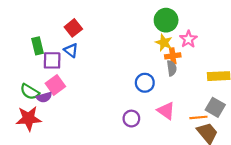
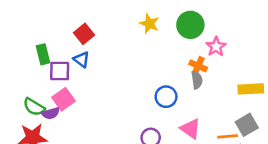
yellow star: (164, 43) -> (149, 24), moved
orange cross: (173, 56) -> (198, 66), turned 32
gray square: (215, 107) -> (247, 125), turned 30

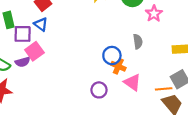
orange cross: (198, 66) -> (118, 66), moved
pink square: (63, 99) -> (34, 51), moved
purple semicircle: (51, 113) -> (23, 62), moved

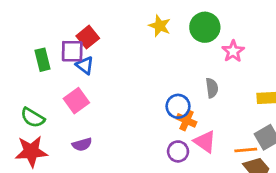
purple square: (23, 34) -> (72, 51), moved
purple semicircle: (23, 62) -> (82, 144), moved
purple circle: (99, 90) -> (178, 151), moved

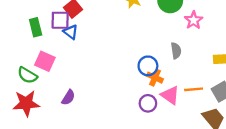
pink square: (76, 101) -> (45, 61), moved, turned -30
purple semicircle: (82, 144) -> (68, 97), turned -42
orange line: (246, 150) -> (194, 89), moved

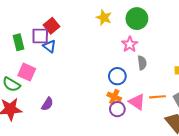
pink star: (194, 20) -> (130, 44), moved
orange cross: (155, 78) -> (114, 97), moved

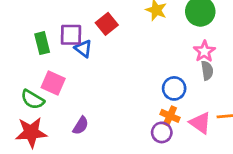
red square: (51, 26) -> (107, 24), moved
pink star: (130, 44) -> (204, 51), moved
purple circle: (117, 109) -> (162, 132), moved

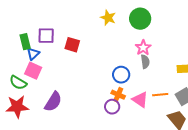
red square: (107, 24) -> (72, 45), moved, turned -35
blue triangle: (83, 49) -> (33, 54), moved, turned 40
purple semicircle: (81, 126) -> (53, 102), size x1.5

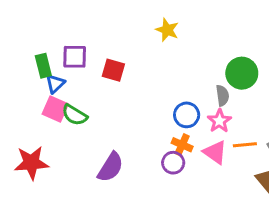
green circle: (140, 19) -> (242, 73), moved
pink star: (143, 48) -> (219, 121), moved
green semicircle: (18, 83) -> (75, 115), moved
purple semicircle: (53, 102) -> (110, 167), moved

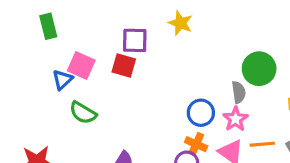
purple square: (75, 57) -> (135, 40), moved
green rectangle: (43, 66) -> (48, 26), moved
pink square: (55, 109) -> (81, 66), moved

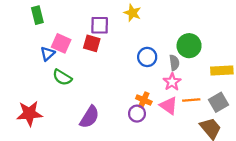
blue circle: (201, 113) -> (147, 57), moved

